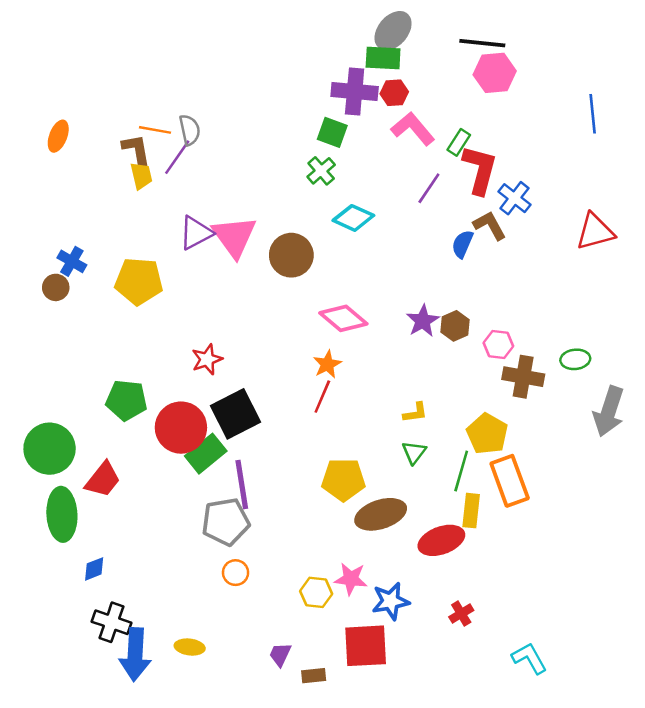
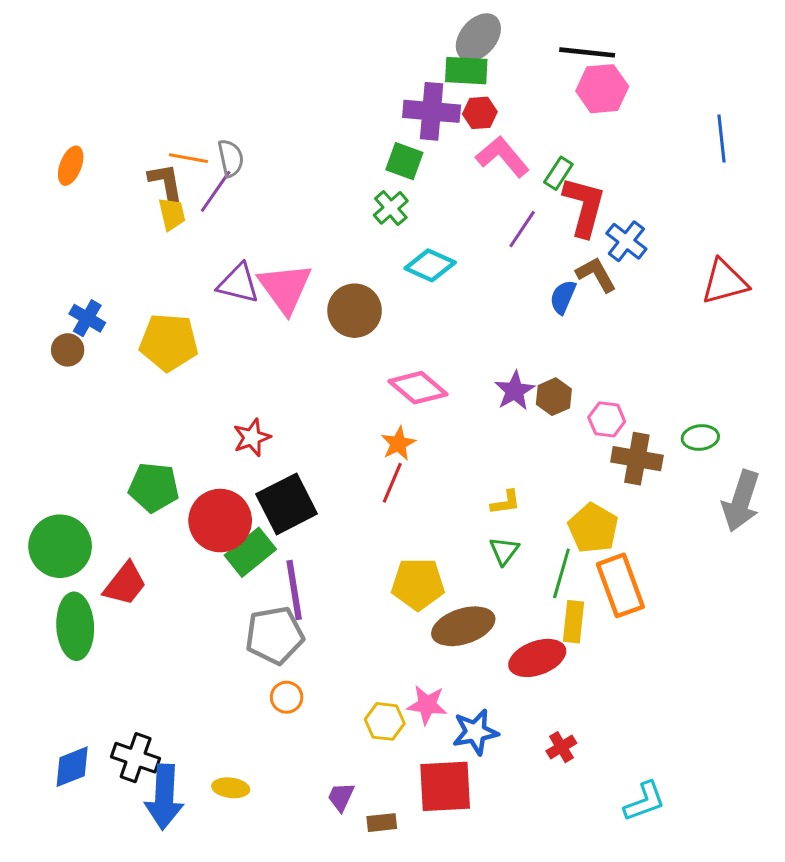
purple triangle: (196, 233) -> (238, 283), turned 42
blue diamond: (94, 569) -> (72, 767), moved, size x1.4
cyan L-shape: (529, 658) -> (644, 801), turned 99

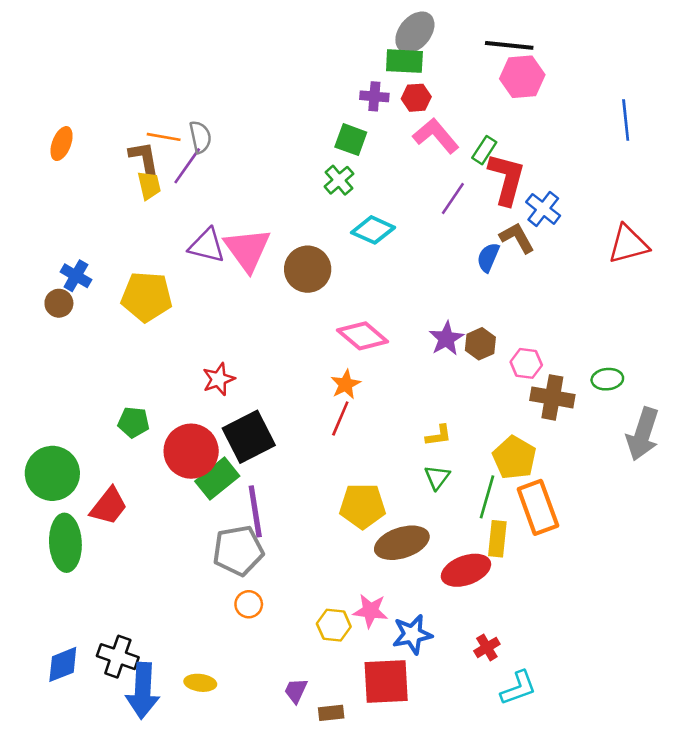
purple cross: (432, 111) -> (374, 96), size x0.6
green pentagon: (154, 487) -> (134, 422), size x0.7
cyan L-shape: (644, 801) -> (518, 688), moved

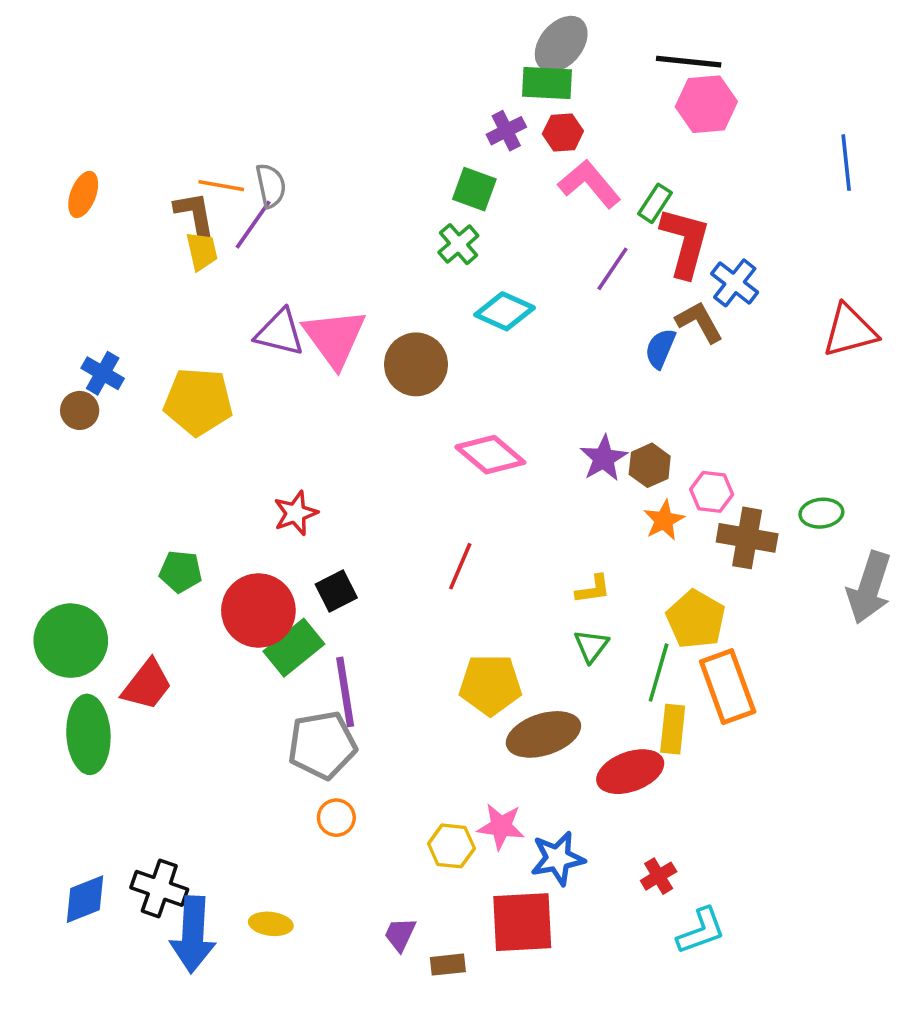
purple cross: (374, 96) -> (506, 131), turned -32
orange star: (346, 384) -> (664, 520), moved
black square: (249, 437) -> (336, 591), size x0.6

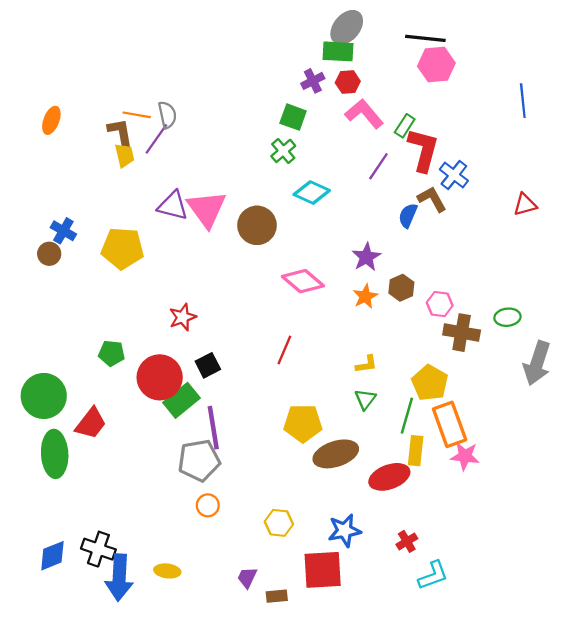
red triangle: (850, 331) -> (525, 205), size x0.7
purple star: (604, 458) -> (366, 257), moved
orange star: (664, 520) -> (365, 296), moved
pink star: (501, 826) -> (465, 456), moved

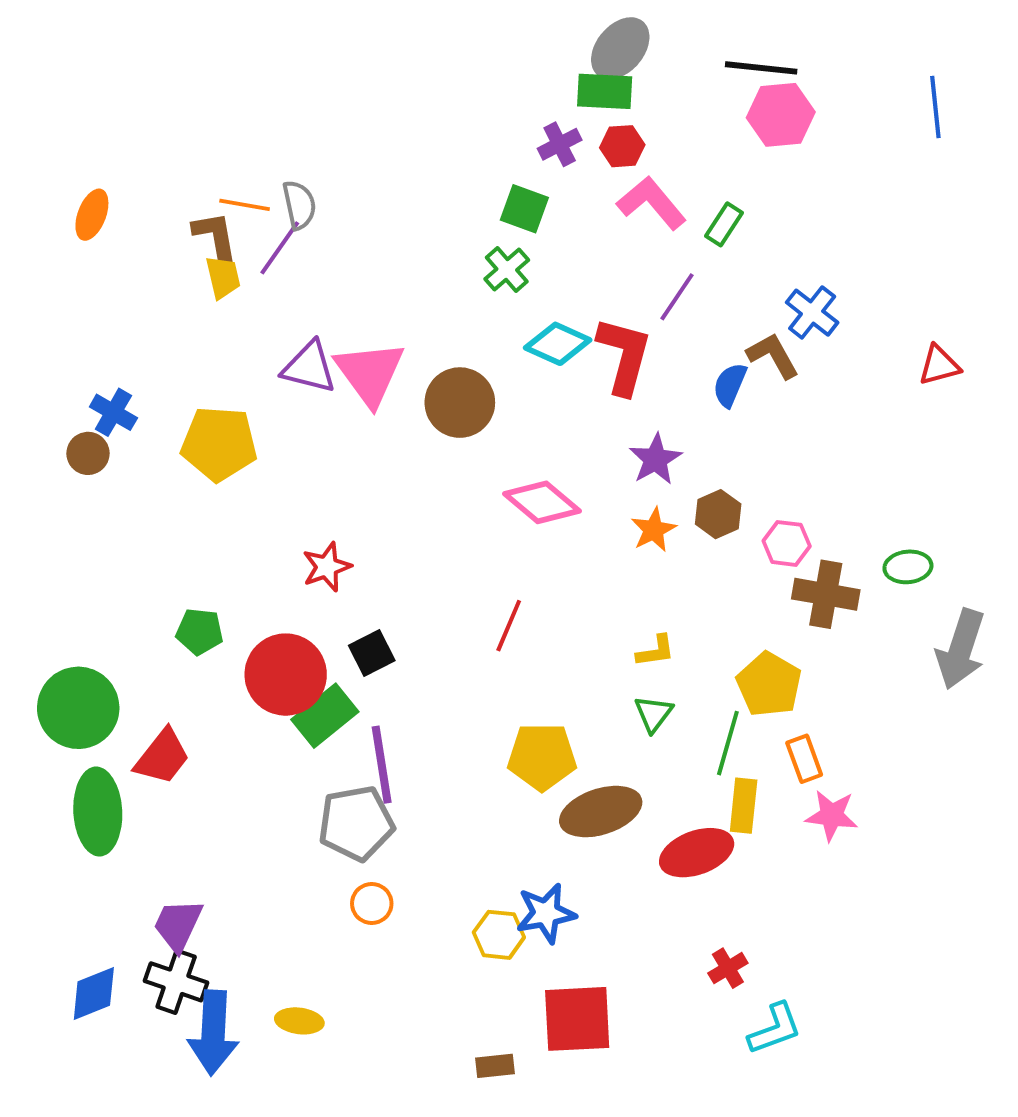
blue line: (523, 101) -> (935, 107), moved
red L-shape: (423, 150) -> (624, 356), moved
orange rectangle: (450, 424) -> (804, 759), size x0.6
blue star: (345, 530) -> (546, 913), moved
purple trapezoid: (247, 578) -> (178, 925), moved, size x1.4

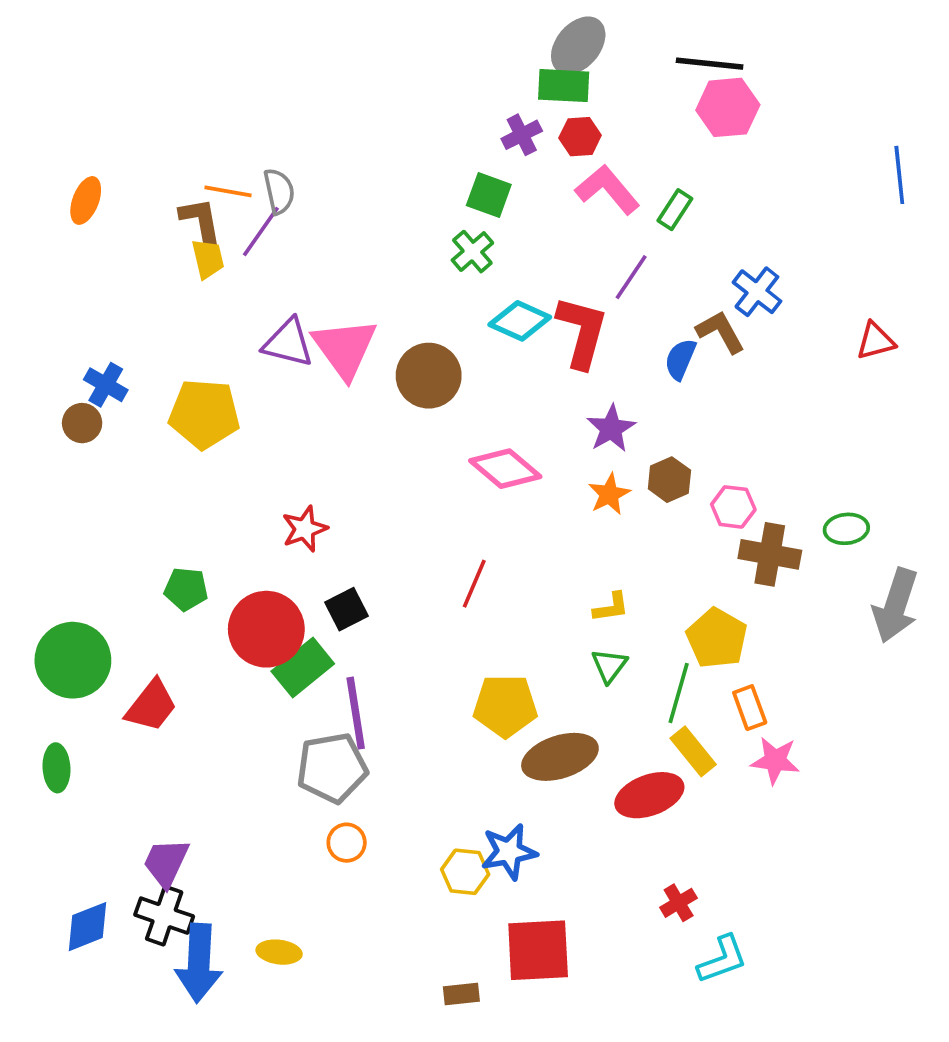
blue line: (935, 107) -> (899, 175), moved
yellow rectangle: (744, 806) -> (693, 751), turned -45
green ellipse: (98, 812) -> (57, 768), moved, size x0.6

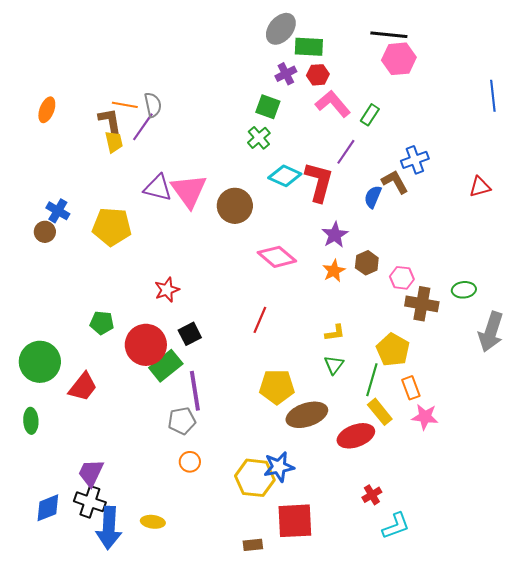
gray ellipse: (578, 45) -> (281, 29), moved
blue cross: (757, 292) -> (415, 160), turned 32
gray pentagon: (332, 768) -> (182, 421), size x0.7
yellow hexagon: (465, 872) -> (255, 478), size x1.5

